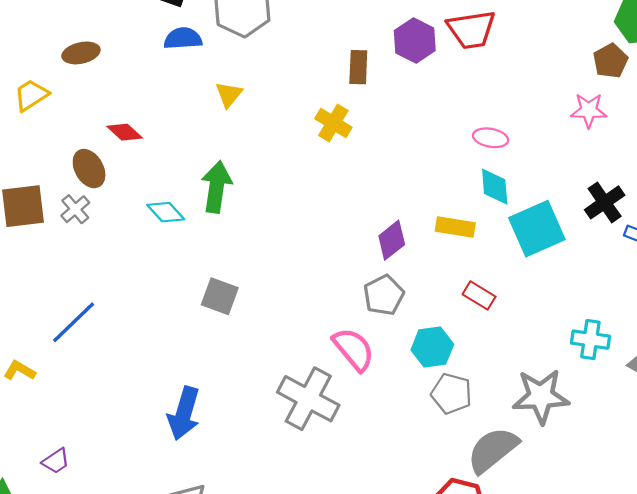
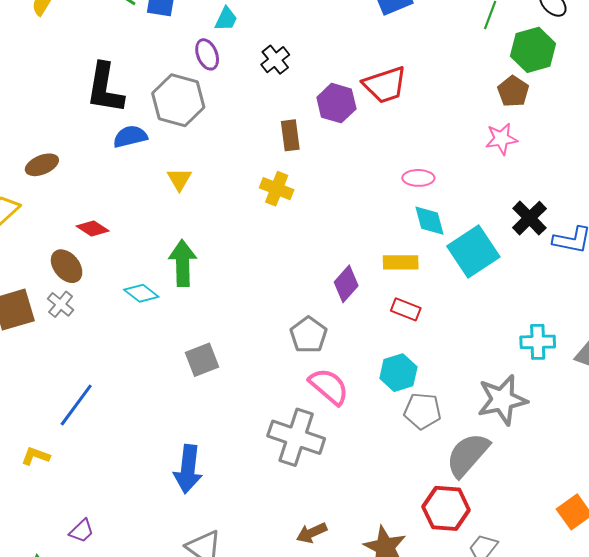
gray pentagon: (384, 295) -> (308, 335), moved
red rectangle: (479, 295) -> (406, 309), moved
gray square: (220, 296) -> (202, 360), turned -32

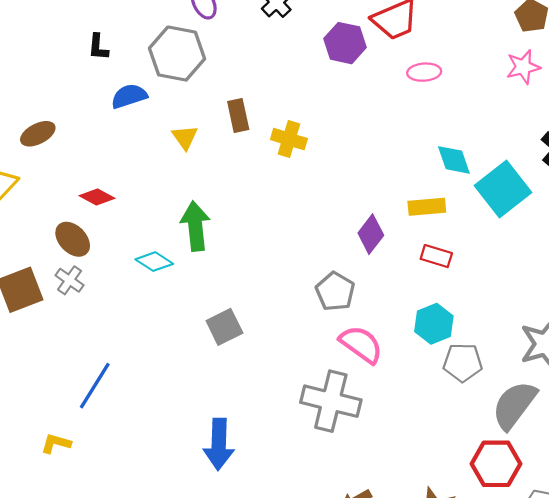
black L-shape: (105, 88) -> (98, 47), size x0.5
brown rectangle: (290, 135) -> (238, 116), moved
pink ellipse: (418, 178) -> (424, 72), moved

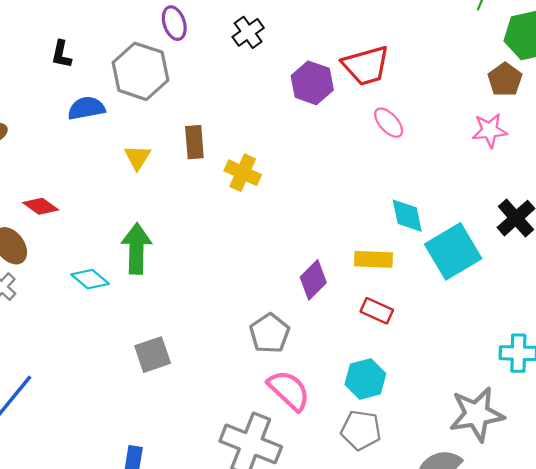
pink ellipse: (424, 72) -> (389, 123), turned 44
gray pentagon: (463, 362) -> (361, 430), moved

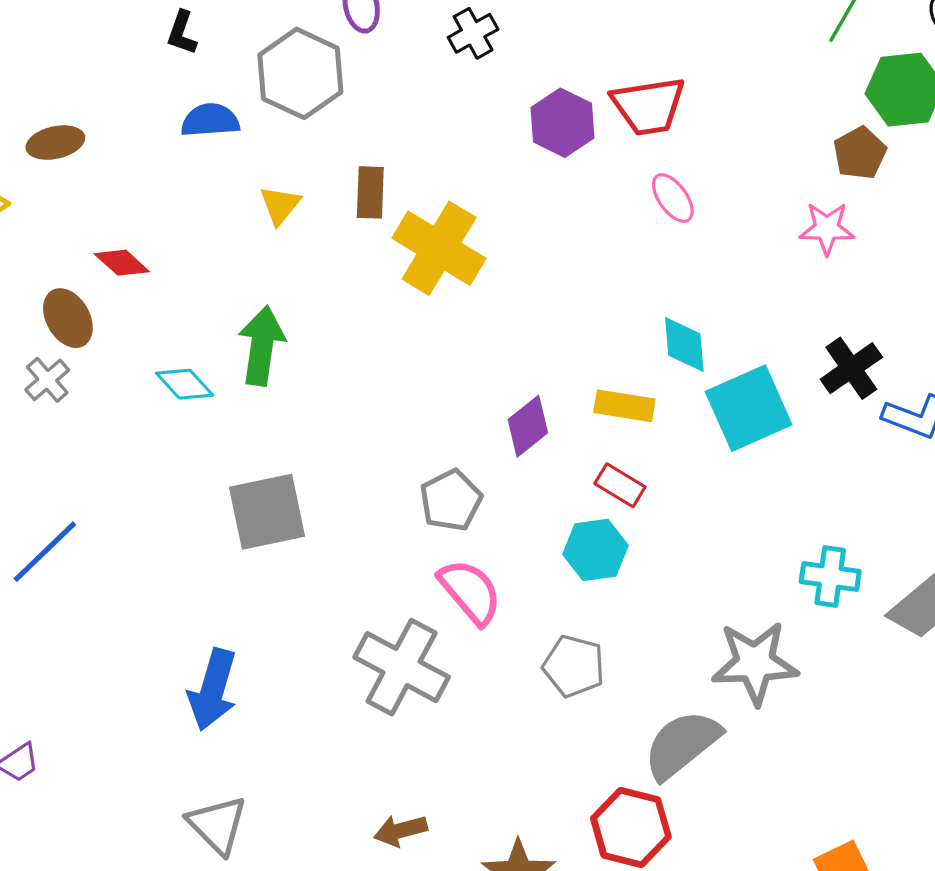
yellow cross: (243, 173) -> (439, 248), size x1.6
gray square: (153, 355) -> (267, 512), size x1.4
cyan hexagon: (365, 379) -> (595, 550), moved

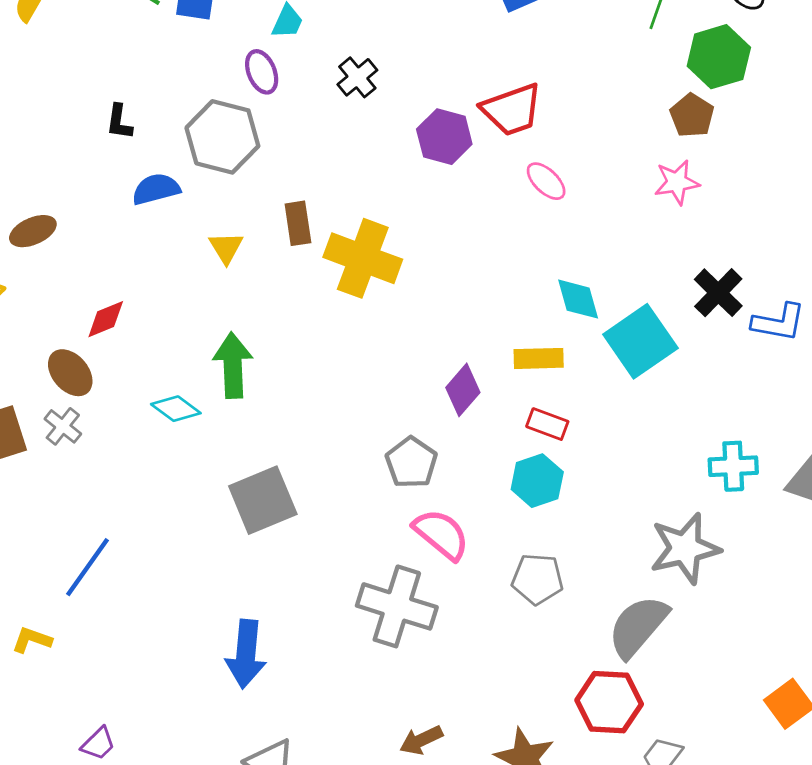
red diamond: (122, 263) -> (106, 319), turned -54

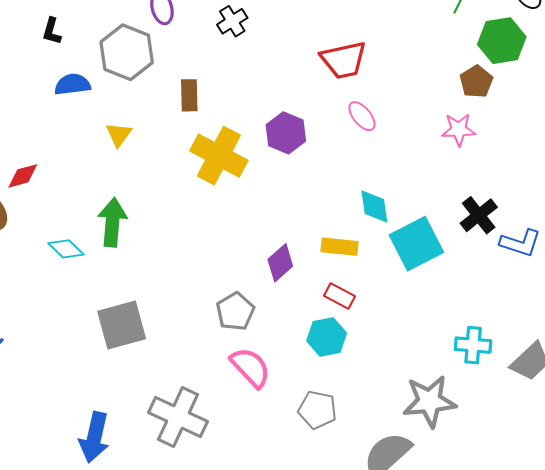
purple hexagon: (444, 137) -> (286, 133), moved
brown rectangle: (298, 223) -> (189, 95), moved
gray cross: (397, 606) -> (178, 417), moved

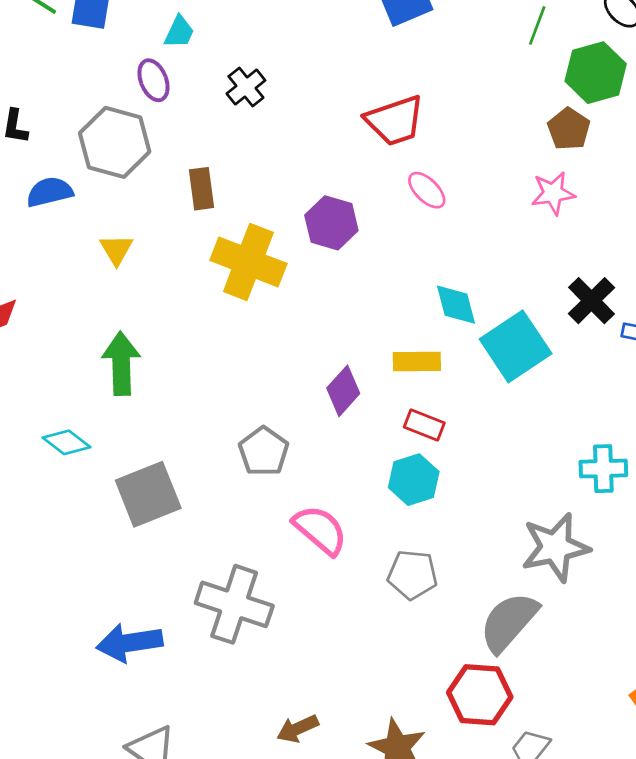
cyan diamond: (66, 249) -> (67, 442), moved
gray pentagon: (235, 311) -> (264, 451), moved
blue arrow: (94, 437) -> (129, 643), turned 75

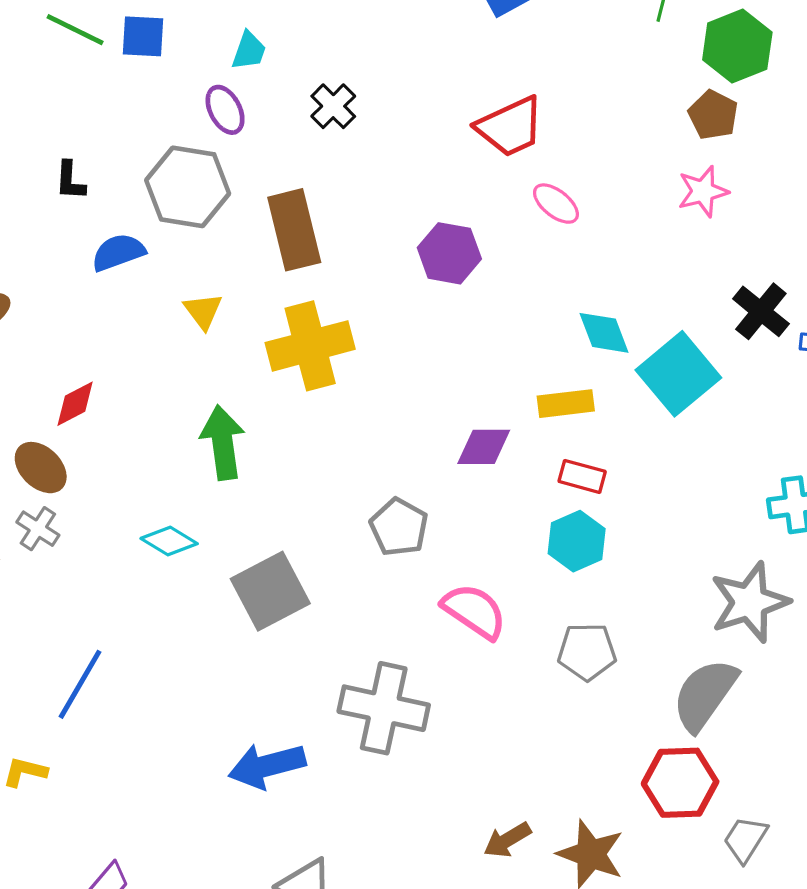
brown rectangle: (201, 189) -> (294, 230), size x1.6
yellow cross: (248, 262) -> (310, 346), moved, turned -30
purple diamond: (343, 391) -> (484, 447), turned 54
brown arrow: (298, 729) -> (507, 840), moved

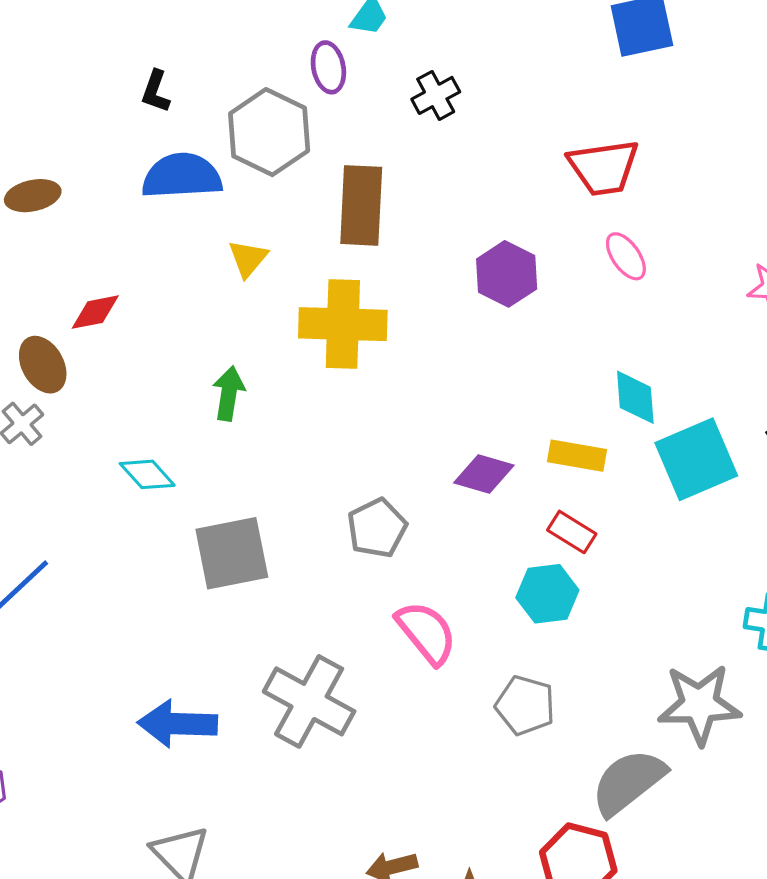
blue semicircle: (118, 252) -> (182, 176), size x1.4
green arrow: (223, 443) -> (229, 393), size x0.7

